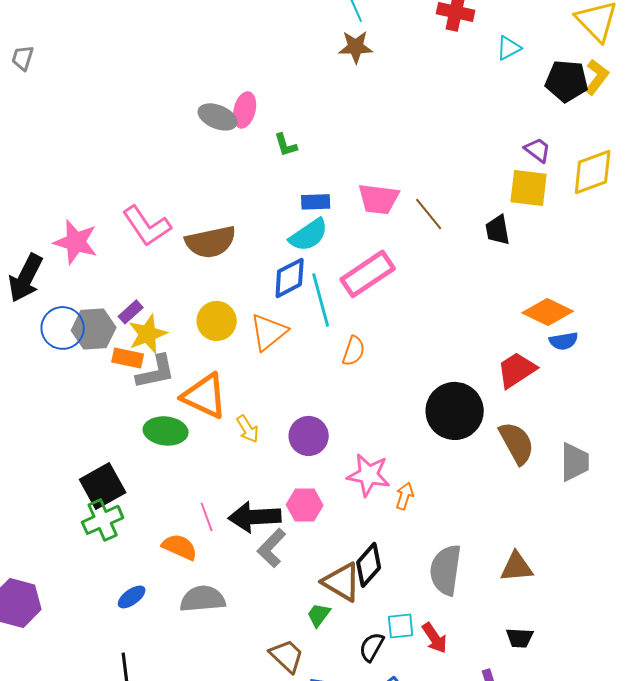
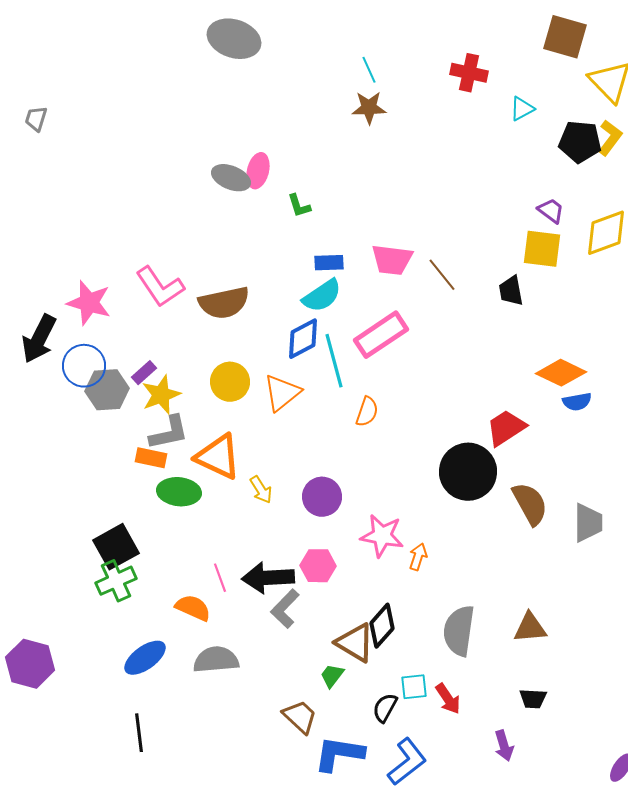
blue circle: (63, 328) -> (84, 366), moved
orange rectangle: (128, 358) -> (151, 458), moved
red trapezoid: (517, 370) -> (506, 428), moved
blue ellipse: (132, 597) -> (145, 658), size x1.5

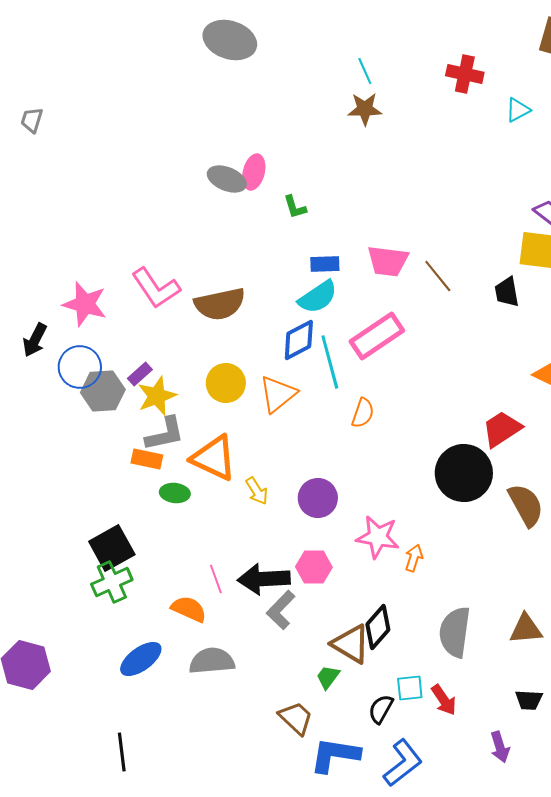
black arrow: (39, 339) -> (35, 340), size x0.7
green ellipse: (179, 492) -> (175, 493), size x0.7
black line: (139, 733) -> (122, 752), moved

